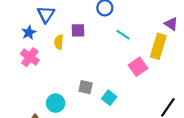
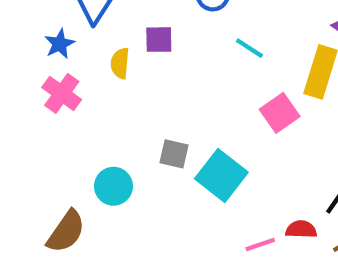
cyan square: (109, 98) -> (221, 175), size x1.6

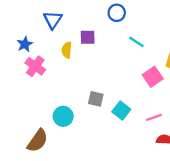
blue star: (60, 44) -> (25, 44), moved
cyan square: (221, 175) -> (121, 110), size x0.7
pink line: (260, 244) -> (154, 117), moved

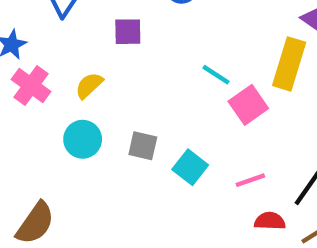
cyan line: (136, 42) -> (216, 75), moved
yellow semicircle: (67, 50) -> (89, 85), moved, turned 42
cyan circle: (63, 116) -> (83, 139), moved

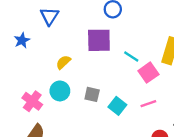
purple square: (128, 32) -> (99, 40), moved, size x1.6
pink cross: (31, 85) -> (32, 101), moved
pink line: (250, 180) -> (148, 104), moved

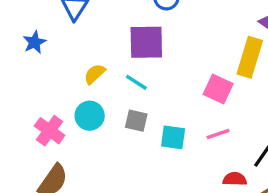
cyan line: (131, 56) -> (136, 82), moved
pink square: (148, 73) -> (218, 89), turned -30
cyan square: (117, 106) -> (173, 137), turned -30

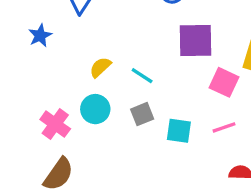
purple square: (146, 42) -> (196, 41), moved
gray square: (136, 121) -> (142, 114), turned -35

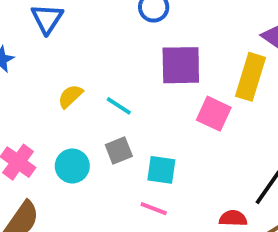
cyan circle: (95, 109) -> (72, 166), moved
pink line: (224, 127) -> (154, 209), moved, turned 40

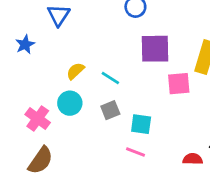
pink square: (214, 114) -> (179, 84), turned -30
cyan circle: (72, 166) -> (70, 103), moved

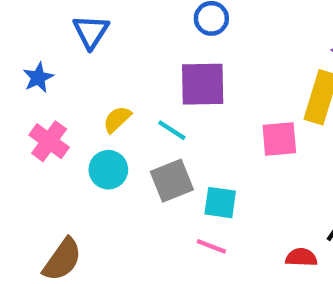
purple square: (155, 49) -> (203, 84), moved
gray square: (110, 110) -> (172, 181), size x1.4
pink cross: (38, 119) -> (49, 141), moved

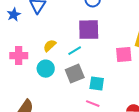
blue star: (38, 78) -> (14, 15), moved
cyan line: (172, 130) -> (75, 51), turned -64
pink cross: (49, 141) -> (19, 56), turned -36

